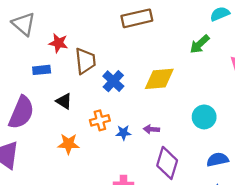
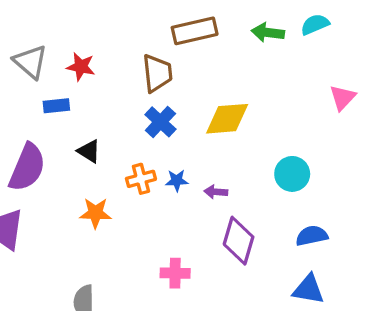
gray triangle: (24, 24) -> (30, 62), moved
green arrow: (200, 44) -> (268, 33), moved, turned 50
brown trapezoid: (85, 61) -> (157, 73), moved
blue star: (123, 133) -> (177, 180), moved

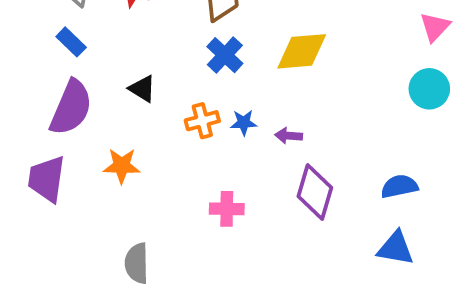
blue rectangle: (56, 106) -> (71, 42), moved, turned 50
cyan circle: (292, 174) -> (429, 89), moved
orange star: (95, 213) -> (122, 166), moved
pink cross: (175, 273) -> (227, 209), moved

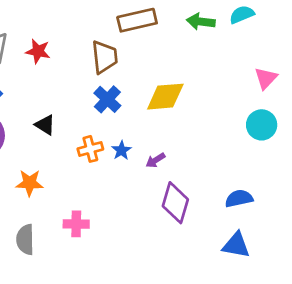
blue star: (244, 123) -> (121, 150), turned -30
purple arrow: (289, 136) -> (155, 160), turned -36
pink cross: (227, 209) -> (76, 224), moved
gray semicircle: (137, 263) -> (25, 240), moved

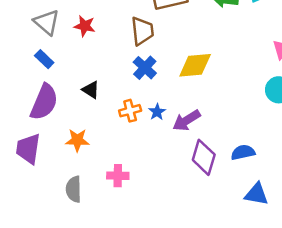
purple arrow: (155, 160) -> (187, 120), size x1.6
blue semicircle: (239, 198) -> (243, 152), moved

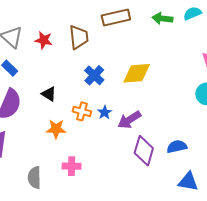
brown trapezoid: (142, 31) -> (79, 37), moved
orange cross: (130, 111) -> (82, 111), turned 30
orange star: (77, 140) -> (56, 129), moved

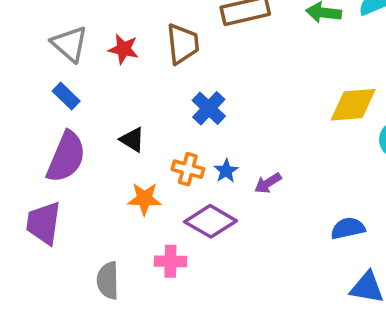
yellow diamond: (137, 73) -> (353, 105), moved
purple arrow: (129, 120) -> (268, 183), size x0.7
purple diamond: (144, 151) -> (210, 221), moved, turned -76

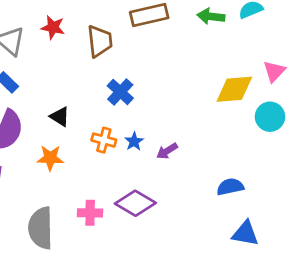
red star: (124, 49) -> (53, 27), moved
orange star: (144, 199) -> (50, 158), moved
purple diamond: (210, 221) -> (135, 203), moved
gray semicircle: (108, 280) -> (41, 228), size x1.4

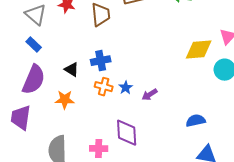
blue cross: (120, 92) -> (101, 61), moved, turned 36
purple diamond: (135, 203) -> (127, 133), turned 56
pink cross: (90, 213) -> (99, 149), moved

